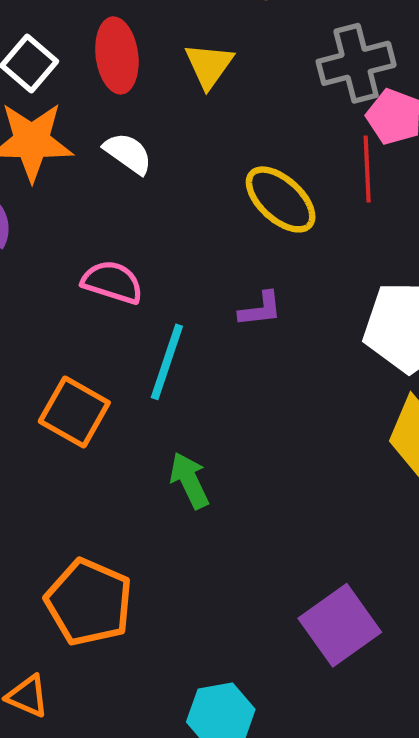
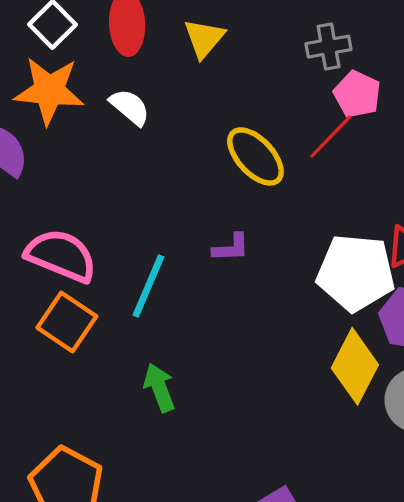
gray cross: (356, 63) -> (329, 47), size x0.7
red line: (367, 169) -> (331, 137), turned 42
pink semicircle: (112, 282) -> (61, 256), moved, size x1.4

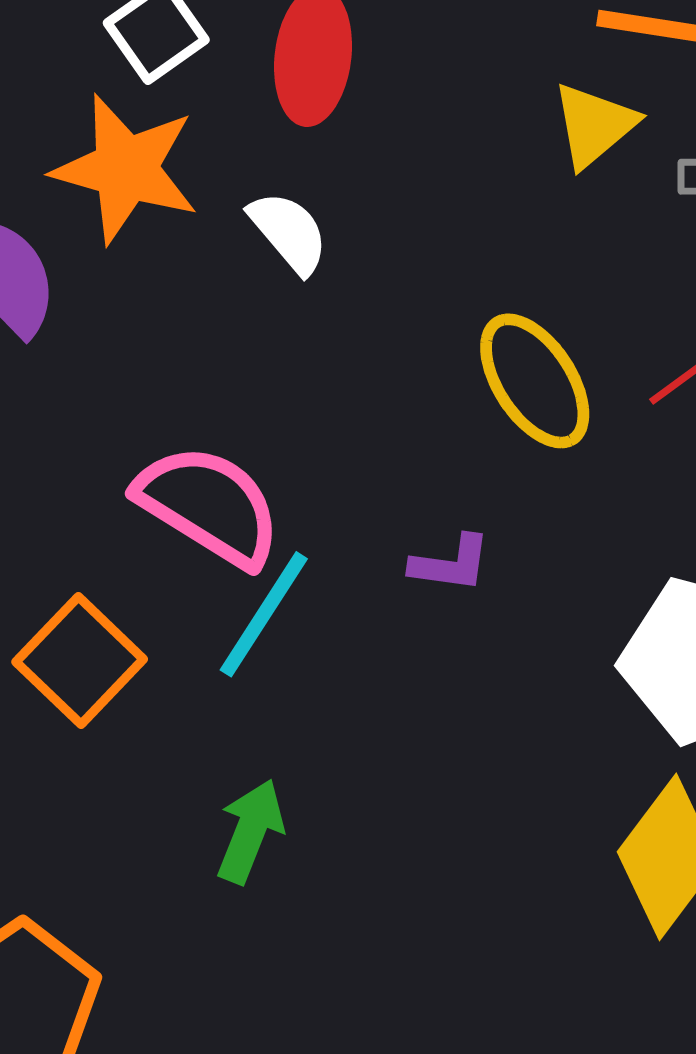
yellow triangle: (204, 38) -> (594, 125), moved
pink semicircle: (61, 256) -> (209, 505), moved
green arrow: (159, 388) -> (250, 831), turned 33

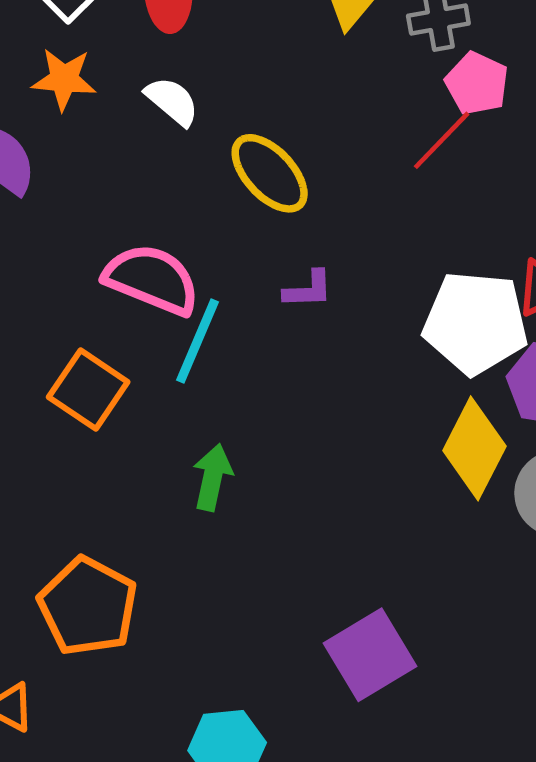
orange star: (126, 169) -> (64, 79), size x0.7
yellow ellipse: (535, 381) -> (270, 173), moved

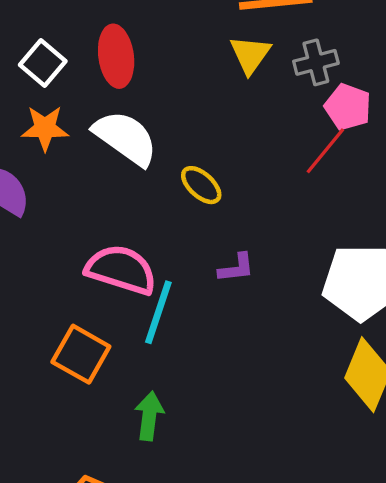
white semicircle: (172, 101) -> (125, 138), size x1.6
yellow ellipse: (270, 173) -> (201, 185), size x0.7
green arrow: (212, 477) -> (149, 416), moved

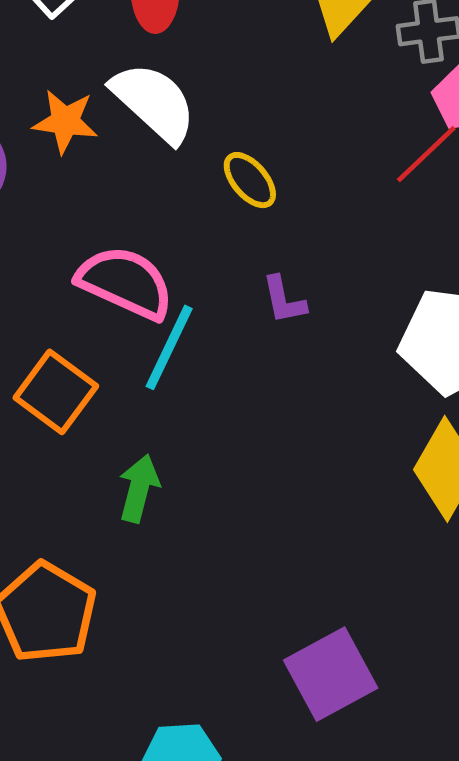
orange star: (45, 128) -> (65, 121), moved
purple L-shape: (236, 268) -> (284, 300), turned 78

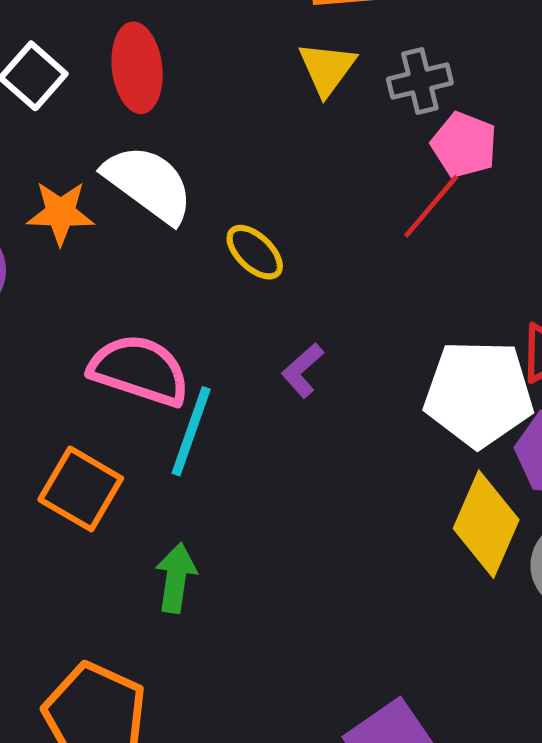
purple L-shape: (284, 300) -> (303, 370), turned 66

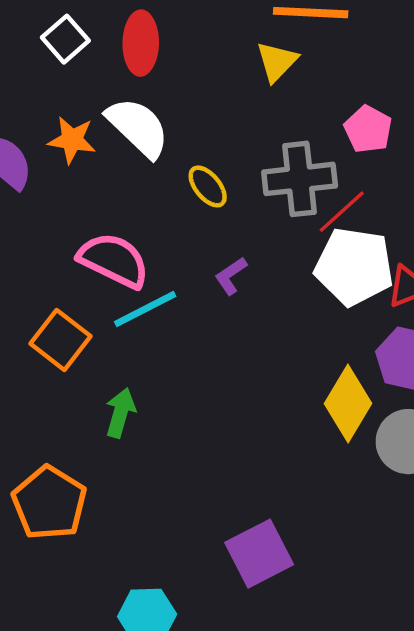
gray cross: (420, 81) -> (300, 179), moved, size x1.6
red line: (431, 206) -> (342, 212), moved
white pentagon: (479, 394) -> (354, 266), moved
cyan line: (191, 431) -> (145, 309), turned 36

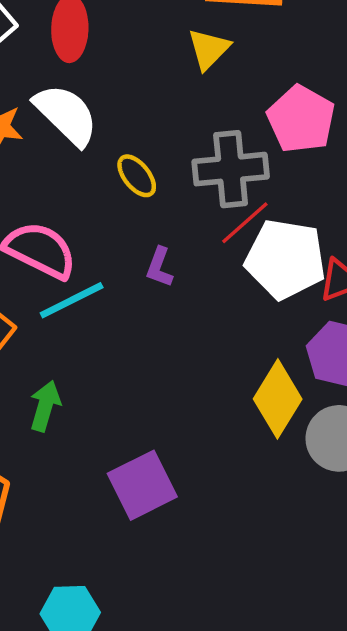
pink pentagon: (368, 129) -> (301, 119), size x1.4
red line: (342, 212) -> (245, 223), moved
purple L-shape: (231, 276) -> (159, 267), turned -36
purple square: (259, 554) -> (142, 485), moved

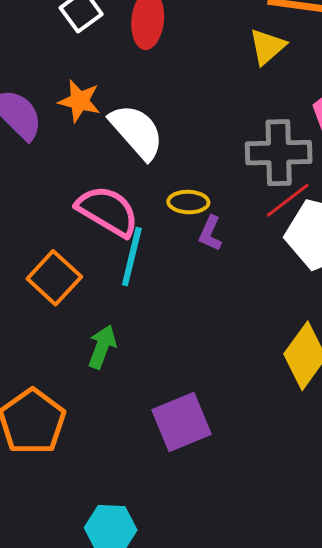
white semicircle: (66, 115) -> (137, 132), moved
yellow ellipse: (137, 176) -> (188, 202), moved, turned -54
cyan line: (72, 300) -> (132, 257), turned -54

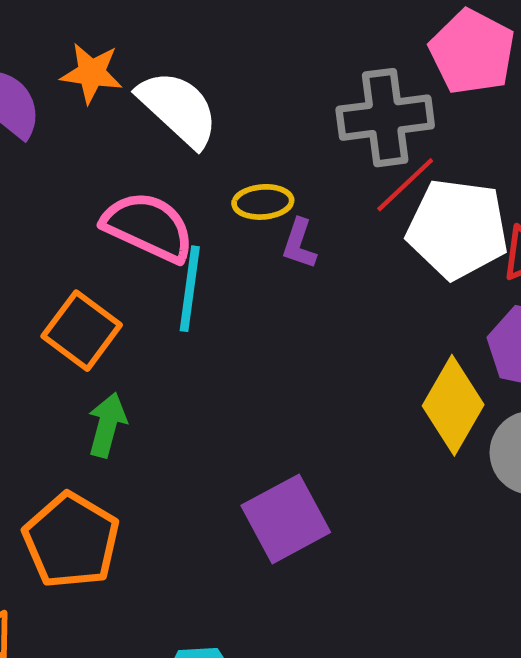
green arrow: (102, 347) -> (107, 425), moved

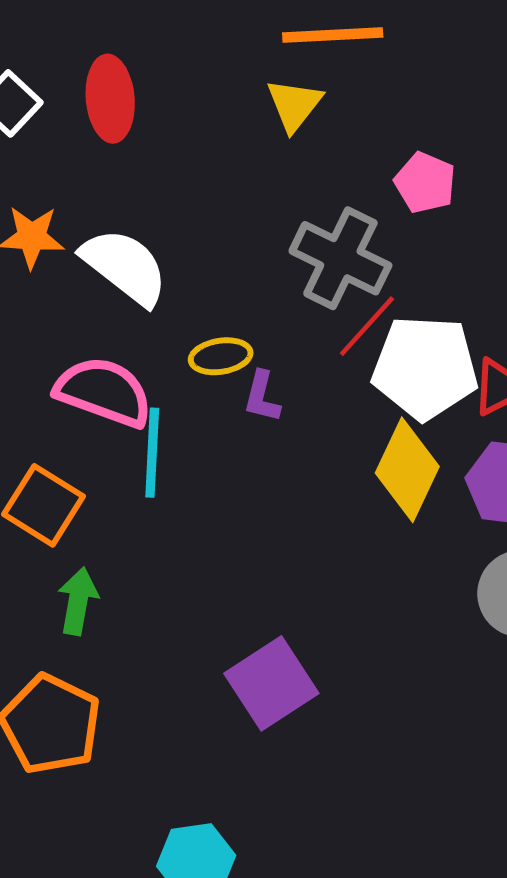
pink pentagon: (472, 52) -> (425, 183), size x0.7
gray cross: (385, 118) -> (340, 258), turned 38
yellow diamond: (453, 405) -> (407, 470), moved

